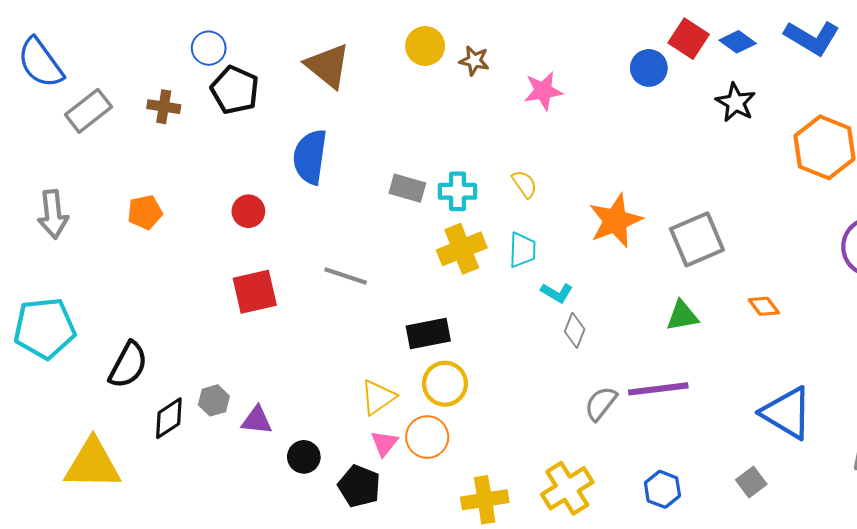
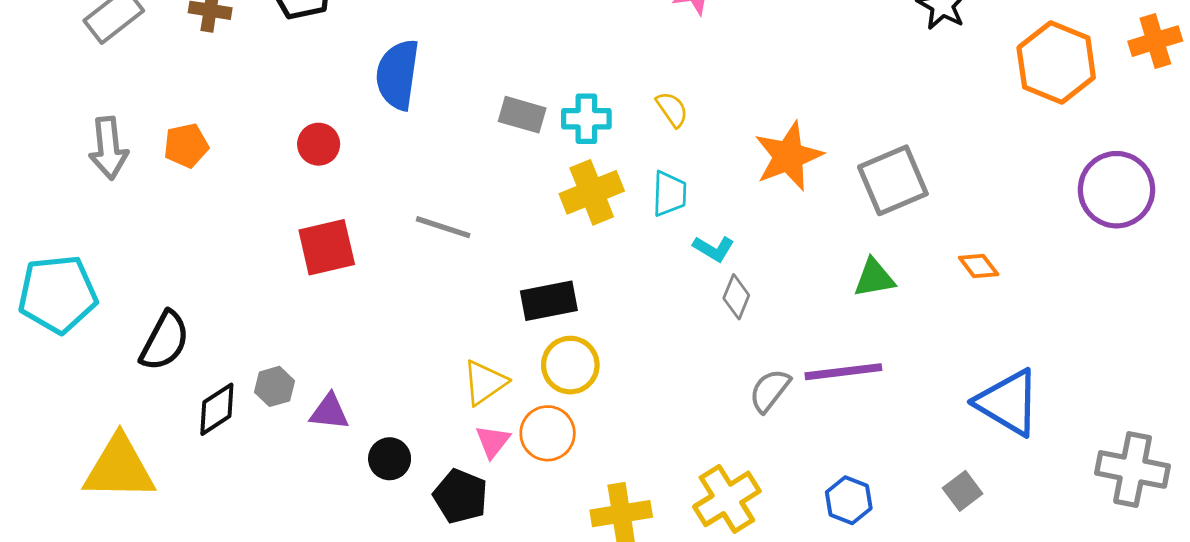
gray arrow: (53, 214) -> (108, 148), moved

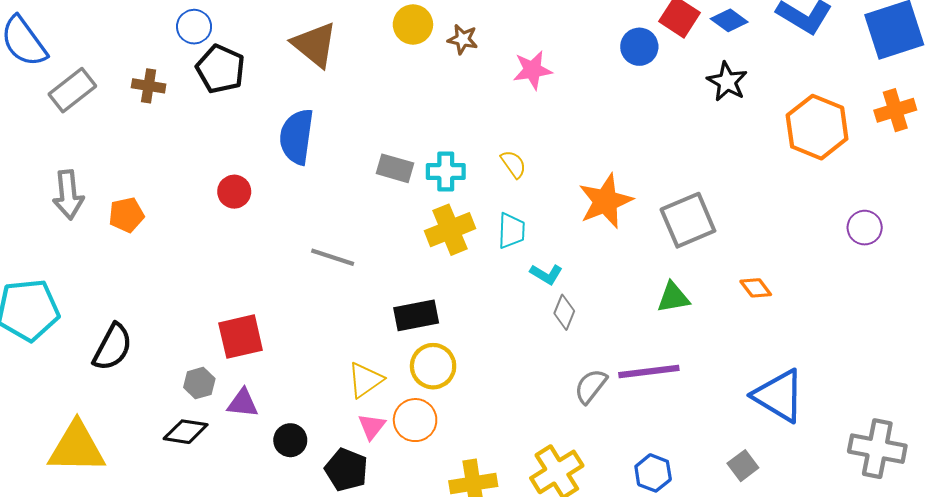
orange pentagon: (186, 145) -> (126, 215), moved
purple circle: (1116, 190) -> (865, 228), size x0.6
red square: (327, 247) -> (241, 337), moved
black diamond: (217, 409) -> (186, 432), moved, turned 42

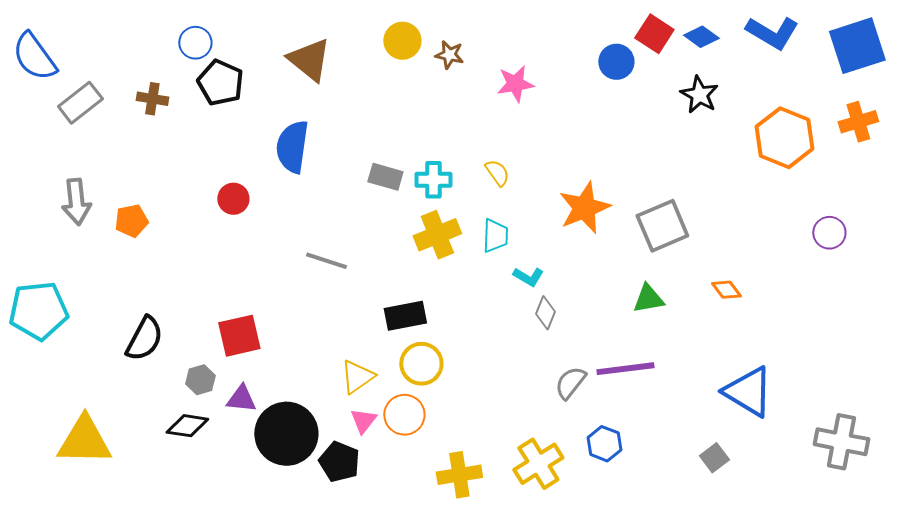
black semicircle: (113, 347) -> (144, 339), moved
black circle: (290, 440) -> (286, 434), size x2.0
blue hexagon: (653, 473) -> (604, 444), moved

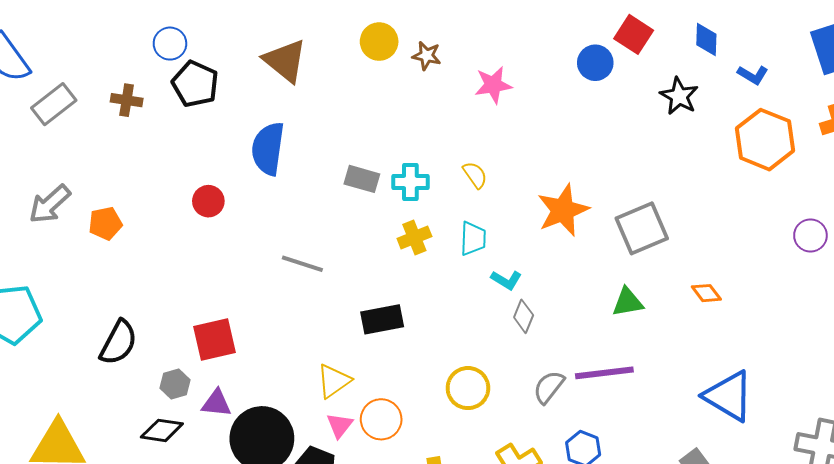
blue L-shape: (772, 33) -> (753, 75), moved, size x0.6
blue diamond: (701, 37) -> (706, 40), moved, turned 56
gray arrow: (76, 202) -> (50, 204), turned 54
yellow cross: (437, 235) -> (414, 238), size x0.7
yellow circle: (421, 364) -> (468, 388), moved

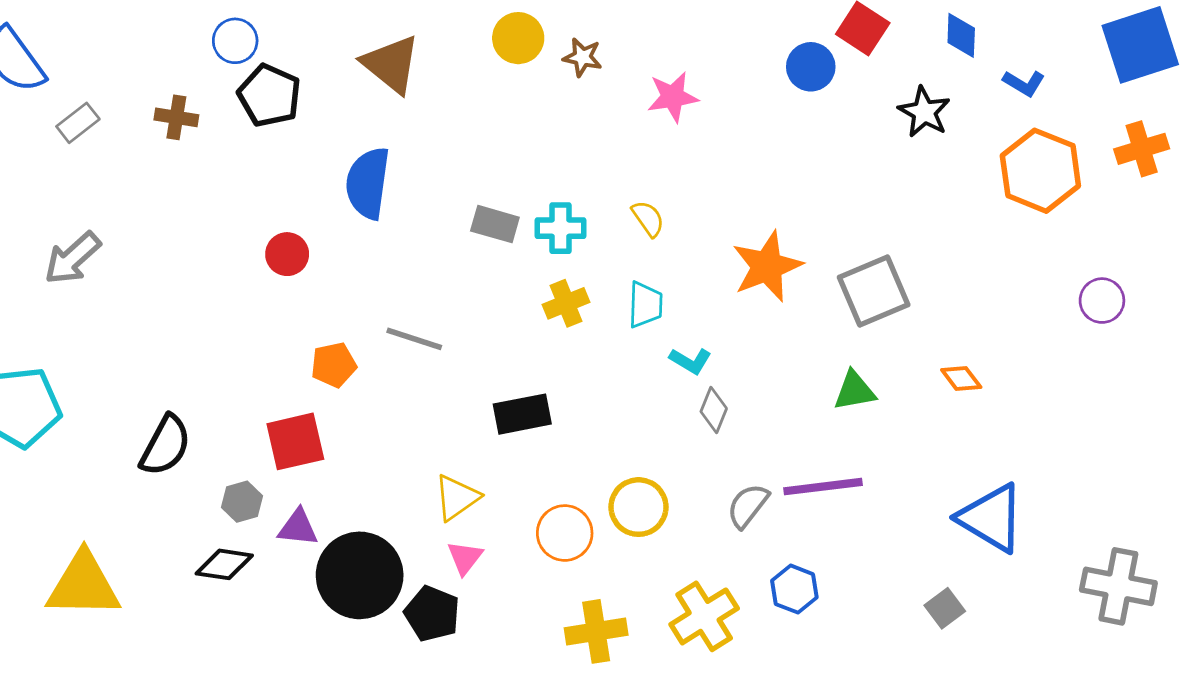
gray rectangle: (54, 104) -> (78, 123), size x0.7
orange pentagon: (105, 223) -> (334, 365), moved
orange circle: (381, 419) -> (565, 533), moved

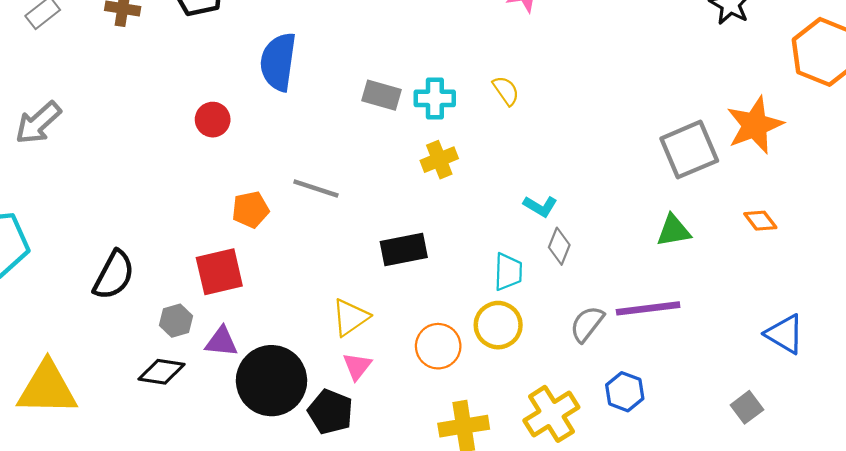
orange star: (767, 266) -> (755, 125), moved
cyan trapezoid: (645, 305) -> (508, 272), moved
blue triangle: (991, 518) -> (785, 334), size x0.7

